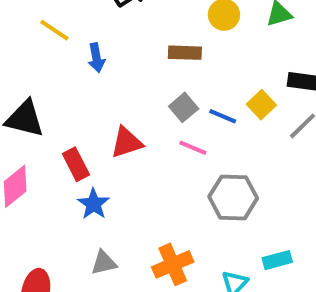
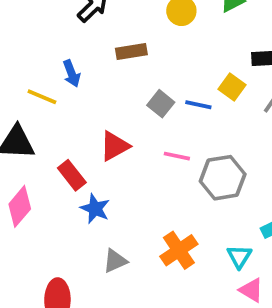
yellow line: (54, 30) -> (42, 97), moved
brown rectangle: (185, 53) -> (131, 52), moved
pink line: (193, 148) -> (177, 156), moved

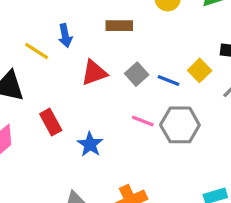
red triangle: (115, 146) -> (94, 73), moved
gray hexagon: (223, 178) -> (180, 125), moved
blue star: (95, 209) -> (90, 144), moved

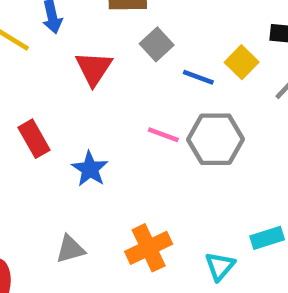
red triangle: (94, 73) -> (94, 68), turned -36
gray square: (137, 74) -> (157, 44), moved

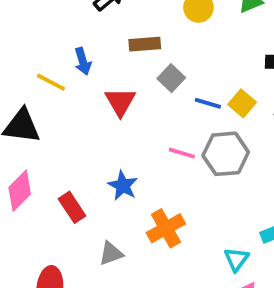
yellow square: (242, 62) -> (242, 103), moved
red rectangle: (34, 139) -> (72, 207), moved
orange cross: (149, 248) -> (166, 228), moved

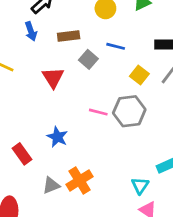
blue arrow: (83, 61) -> (31, 31), moved
blue line: (208, 103) -> (116, 46), moved
orange cross: (166, 228) -> (80, 180), moved

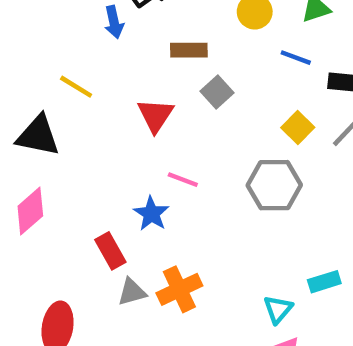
blue arrow: (31, 31) -> (114, 22), moved
blue line: (116, 46) -> (296, 58), moved
pink line: (98, 112) -> (183, 180), moved
red rectangle: (22, 154) -> (110, 251), moved

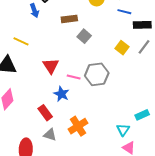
blue line: (296, 58) -> (124, 12), moved
red triangle: (155, 115) -> (51, 66), moved
gray hexagon: (274, 185) -> (97, 74), moved
gray triangle: (132, 292) -> (50, 135), moved, turned 40

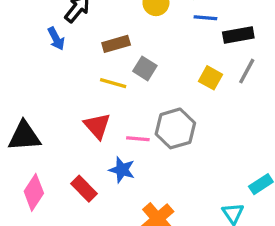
yellow line: (21, 41) -> (113, 83), moved
red rectangle: (45, 113) -> (84, 189), moved

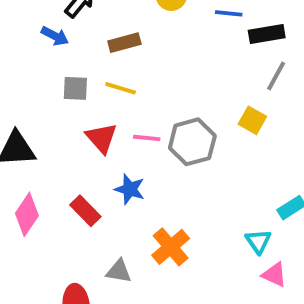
blue arrow: (56, 39) -> (55, 36), turned -35
gray square: (145, 68) -> (75, 88), moved, turned -30
yellow square: (211, 78) -> (252, 120), moved
pink line: (138, 139) -> (147, 138), moved

